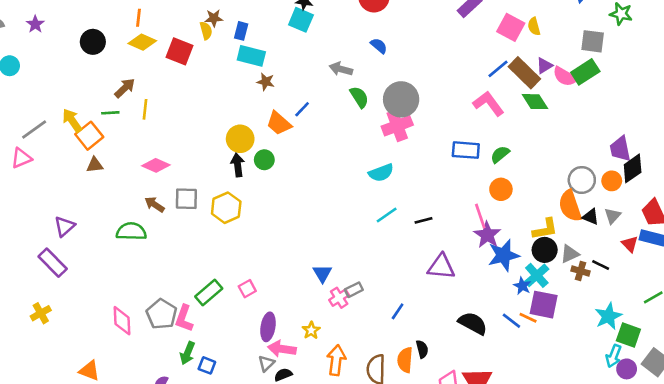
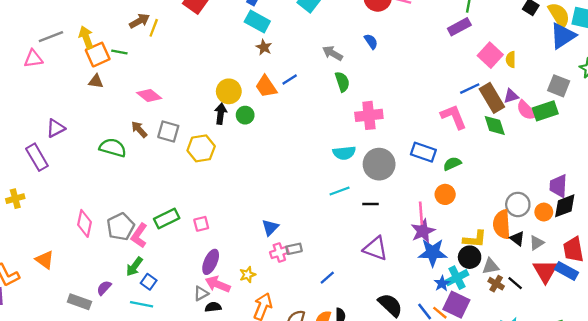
gray circle: (401, 99) -> (379, 164), moved
yellow line: (145, 109) -> (154, 28), moved
green line: (110, 113) -> (119, 52), moved
red triangle: (630, 244) -> (545, 271), size x1.6

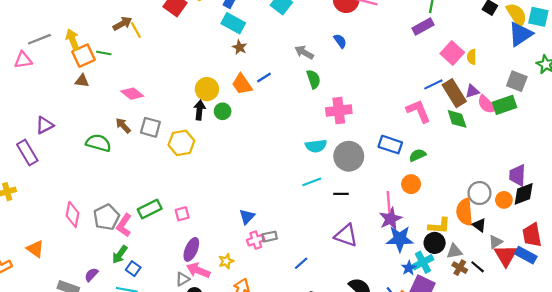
yellow line: (154, 28) -> (136, 30), turned -49
gray triangle: (537, 243) -> (496, 242), moved

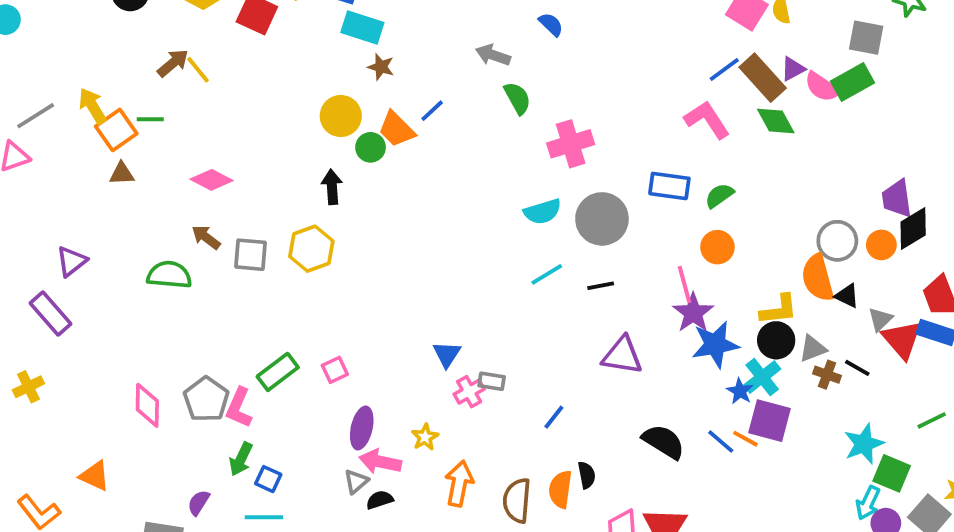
yellow circle: (207, 89) -> (341, 116), moved
green circle: (223, 111) -> (371, 147), moved
gray square: (150, 127) -> (250, 255), moved
gray rectangle: (270, 237) -> (492, 381), turned 32

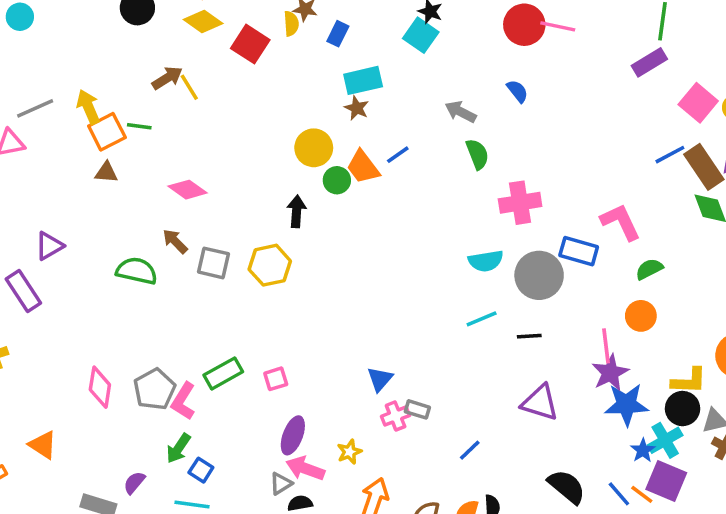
cyan rectangle: (362, 27) -> (363, 80), moved, turned -39
pink L-shape: (707, 120) -> (621, 222), moved
blue rectangle: (669, 186) -> (579, 251), moved

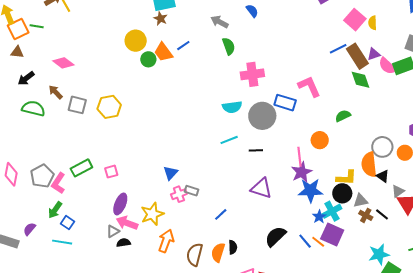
black arrow: (297, 211) -> (26, 78), moved, turned -132
green semicircle: (649, 269) -> (343, 116), moved
yellow star: (349, 452) -> (152, 214), size x1.6
black semicircle: (567, 487) -> (275, 236), turned -85

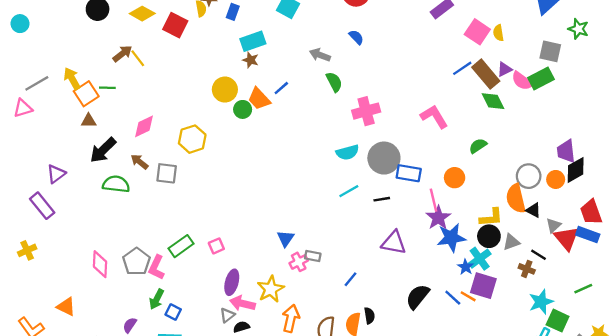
pink diamond: (63, 63) -> (144, 126), turned -55
black arrow: (26, 78) -> (103, 150), size x1.4
blue rectangle: (285, 103) -> (409, 173), moved
yellow hexagon: (109, 107) -> (192, 139), moved
brown cross: (366, 215) -> (527, 269), moved

